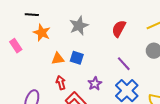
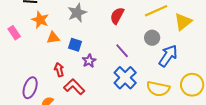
orange triangle: (58, 59) -> (53, 38), moved
purple star: (95, 84) -> (89, 61), moved

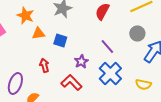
purple star: (89, 61) -> (81, 61), moved
red L-shape: (74, 87) -> (71, 82), moved
yellow semicircle: (158, 89) -> (143, 84), size x0.7

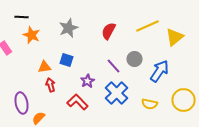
orange triangle: (38, 33) -> (45, 67), moved
gray circle: (137, 33) -> (135, 59), moved
purple ellipse: (15, 83) -> (22, 103), turned -30

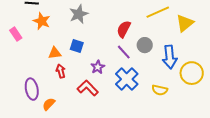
red semicircle: (109, 31) -> (124, 29), moved
blue arrow: (160, 71) -> (170, 57), turned 140
yellow circle: (184, 100) -> (192, 73), moved

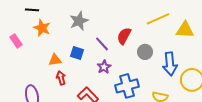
yellow triangle: (185, 23) -> (185, 30), turned 42
purple line: (124, 52) -> (102, 44), moved
purple star: (98, 67) -> (104, 67), moved
blue cross: (127, 79) -> (127, 86), turned 30

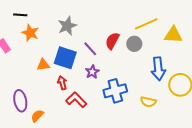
gray circle: (145, 52) -> (134, 44), moved
blue square: (77, 53) -> (65, 58), size x1.6
red arrow: (61, 78) -> (62, 83), moved

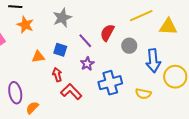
gray circle: (134, 44) -> (129, 46), moved
blue square: (65, 58) -> (60, 50), size x0.6

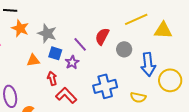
gray star: (62, 18) -> (47, 33), moved, turned -30
purple star: (87, 64) -> (72, 62), moved

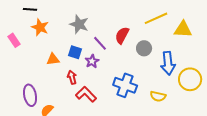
gray star: (47, 33) -> (79, 24), moved
blue cross: (105, 86) -> (125, 85), turned 35

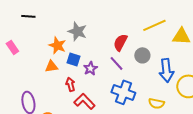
orange star: (40, 27) -> (57, 45), moved
purple line: (100, 43) -> (116, 63), moved

